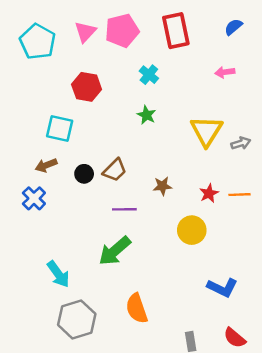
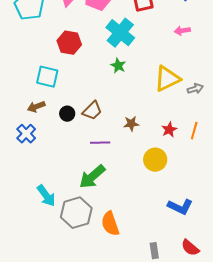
cyan cross: (149, 75) -> (120, 33), size x1.8
yellow triangle: (206, 131) -> (167, 79), turned 32
orange line: (240, 195) -> (194, 131), turned -72
gray hexagon: (77, 319) -> (76, 213), moved

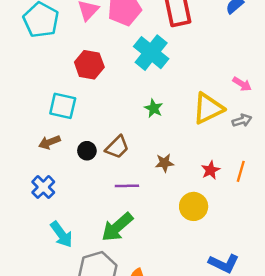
pink arrow: (182, 31) -> (242, 84), moved, turned -140
green star: (118, 66) -> (154, 108), moved
blue cross: (26, 134) -> (43, 187), moved
cyan arrow: (46, 196) -> (61, 234), moved

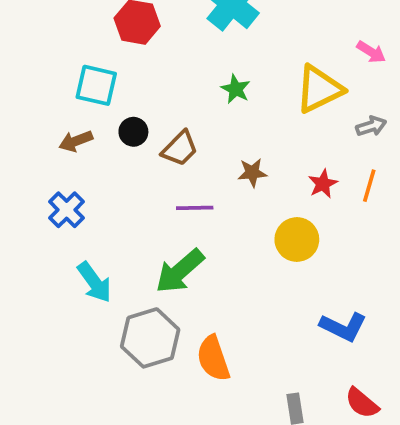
gray arrow: (242, 120) -> (371, 126), moved
black circle: (87, 151) -> (133, 132), moved

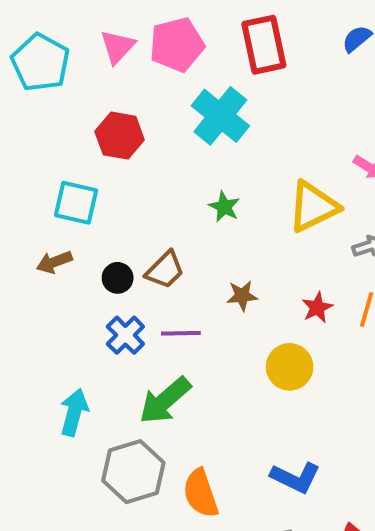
black circle: (133, 132) -> (118, 278), moved
blue cross: (67, 210) -> (125, 335), moved
cyan arrow: (94, 282) -> (74, 412), turned -129
blue L-shape: (343, 327) -> (295, 478), moved

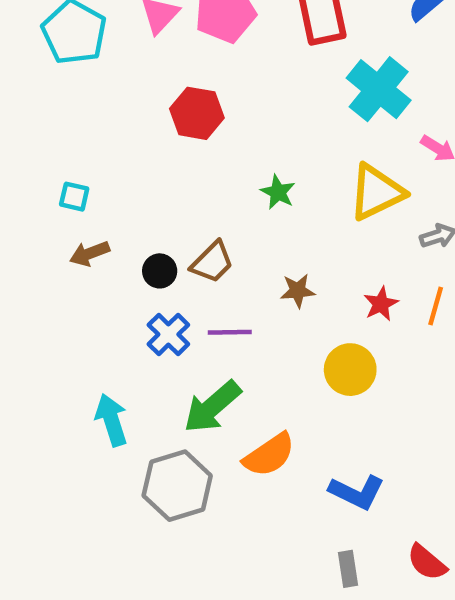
cyan cross: (220, 116) -> (379, 89), moved
red hexagon: (120, 136) -> (197, 113), moved
cyan square: (76, 203) -> (74, 197), moved, size x0.6
cyan arrow: (74, 412) -> (111, 420), turned -33
orange semicircle: (201, 493) -> (269, 455), moved, turned -105

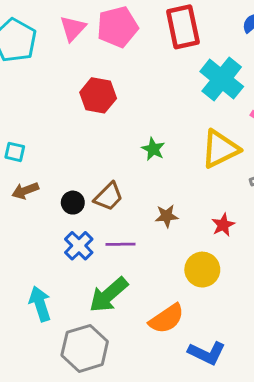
orange semicircle: (269, 455) -> (167, 319), moved

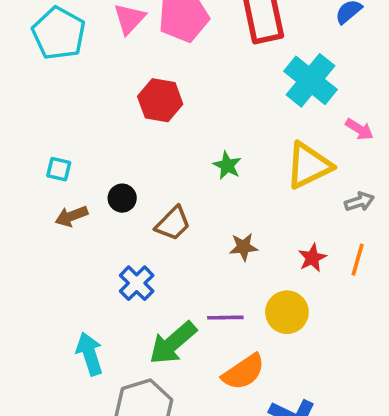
black circle: (73, 203) -> (122, 198), moved
purple line: (120, 244) -> (225, 318), moved

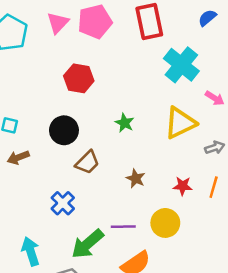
black circle: (122, 198) -> (64, 130), moved, size x1.5
brown star: (243, 247) -> (136, 178), turned 30
red star: (312, 258) -> (183, 186), turned 30

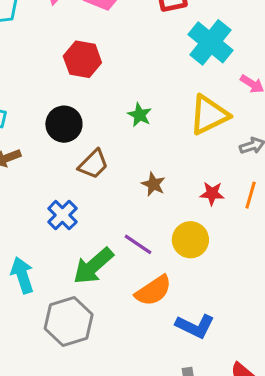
purple line: (123, 227) -> (138, 244), turned 35

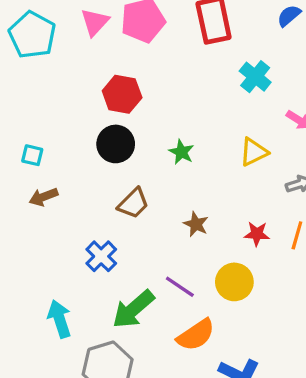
cyan cross: (210, 42) -> (255, 77), size x0.7
yellow triangle: (209, 115) -> (254, 152), size x0.7
black circle: (64, 124) -> (116, 144), moved

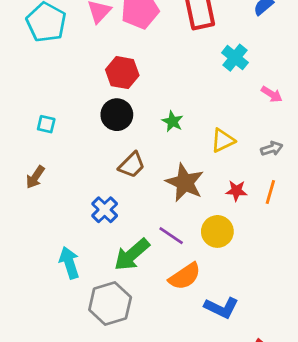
yellow triangle: (254, 152) -> (223, 140), moved
brown arrow: (43, 197) -> (35, 177), moved, turned -35
brown star: (196, 224) -> (185, 183), size x1.8

